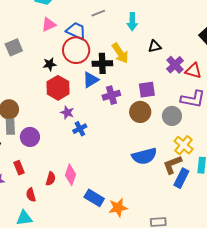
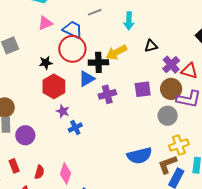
yellow arrow: (120, 53) -> (116, 52), turned 95
brown circle: (140, 112) -> (171, 89), moved
yellow cross: (184, 145) -> (179, 145), turned 30
red semicircle: (51, 179) -> (39, 172), moved

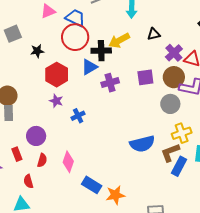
black star: (46, 63) -> (37, 51), moved
purple star: (63, 111) -> (56, 101), moved
purple circle: (25, 135) -> (36, 136), moved

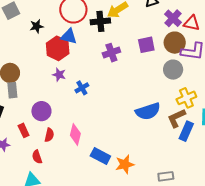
blue triangle: (89, 67) -> (69, 36), moved, turned 48

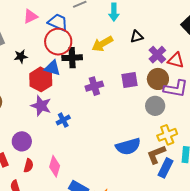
black cross: (100, 21) -> (72, 58), moved
purple star: (59, 75) -> (41, 106), size x1.5

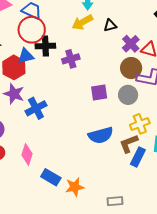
yellow arrow: (102, 44) -> (82, 22), moved
blue triangle: (52, 68) -> (26, 56), turned -30
purple square: (130, 80) -> (99, 93), moved
purple cross: (94, 86) -> (71, 59), moved
blue cross: (63, 120) -> (36, 108), size x1.5

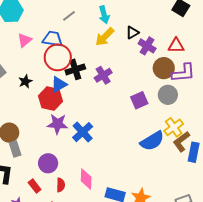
purple cross: (131, 44) -> (147, 46), moved
yellow cross: (140, 124) -> (174, 127), moved

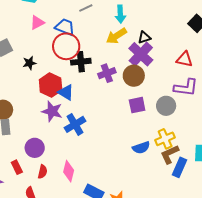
purple cross: (147, 46) -> (141, 54), moved, size x1.4
brown circle: (164, 68) -> (134, 76), moved
blue triangle: (59, 84) -> (66, 92), moved, turned 48
blue semicircle: (152, 141) -> (141, 148), size x0.7

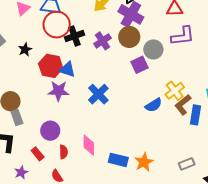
gray circle: (166, 106) -> (153, 49), moved
blue cross: (75, 124) -> (98, 94), moved

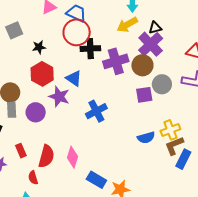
purple cross: (103, 41) -> (116, 61), size x1.4
red hexagon: (51, 66) -> (42, 74), moved
purple circle: (50, 131) -> (36, 112), moved
red semicircle: (64, 152) -> (46, 156), size x1.6

